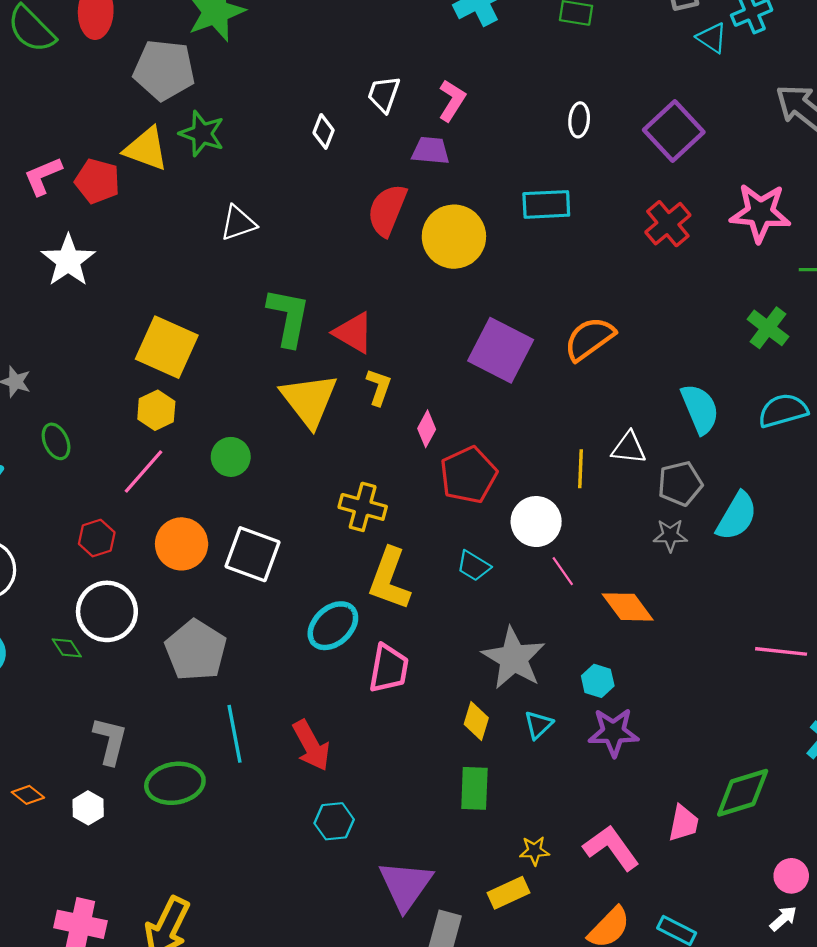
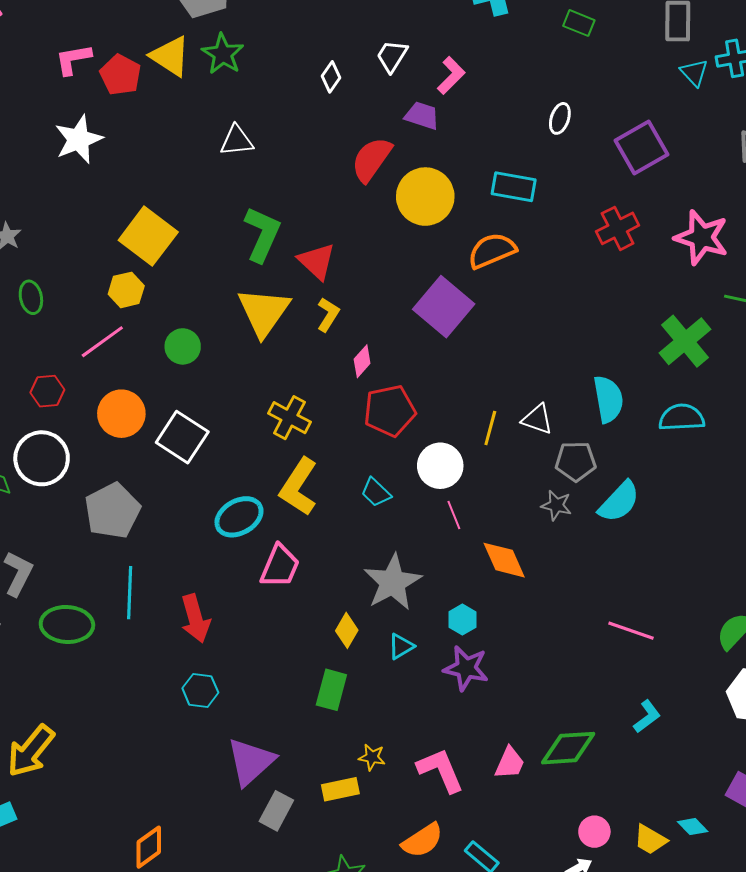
green cross: (768, 328) -> (685, 341), size x1.4
orange semicircle: (589, 339) -> (492, 251), moved

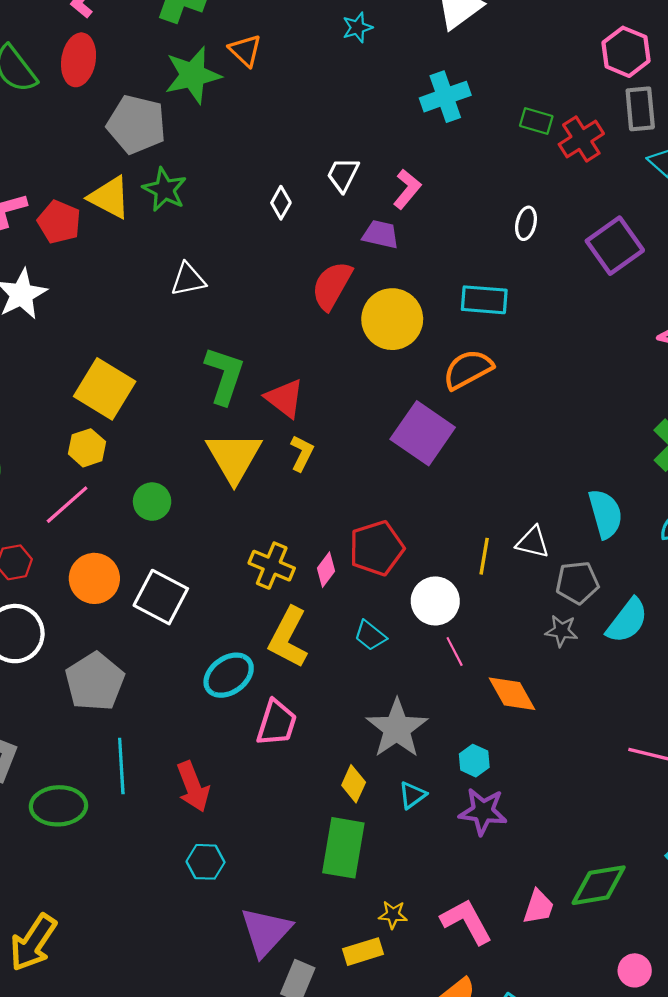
red cross: (618, 228) -> (581, 139), moved
pink diamond: (362, 361) -> (326, 570), moved
green rectangle: (331, 690) -> (343, 848), size x1.4

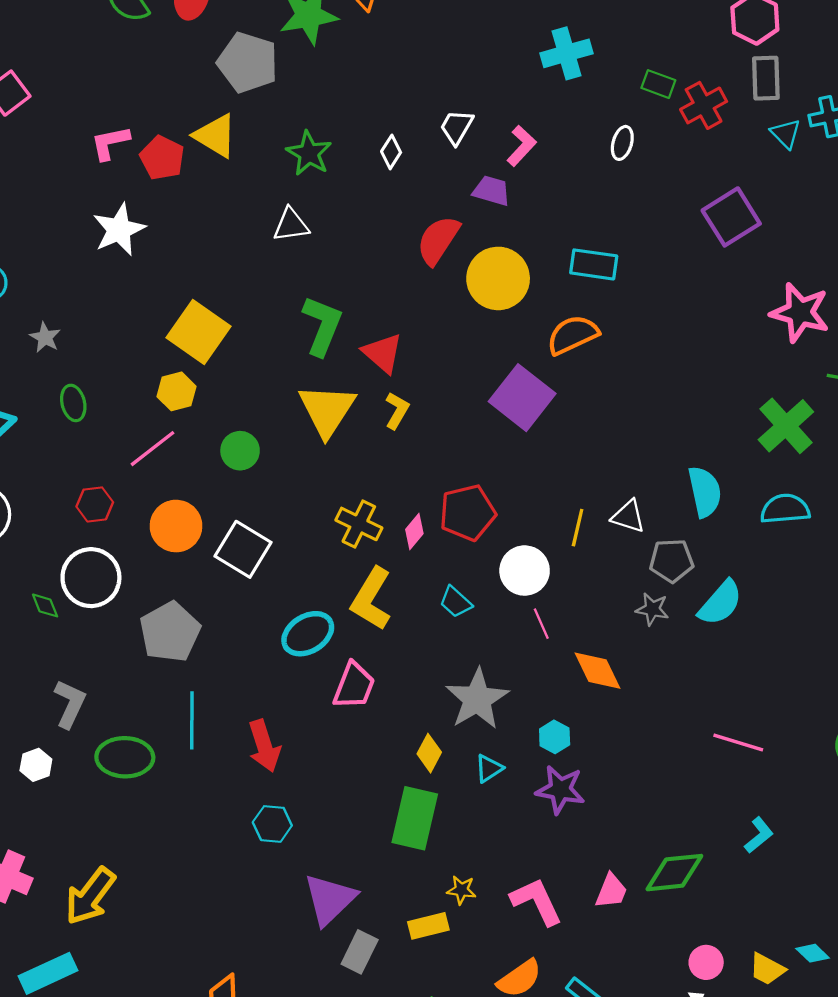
green star: (165, 190) -> (309, 153), moved
white ellipse: (526, 223) -> (622, 143), moved

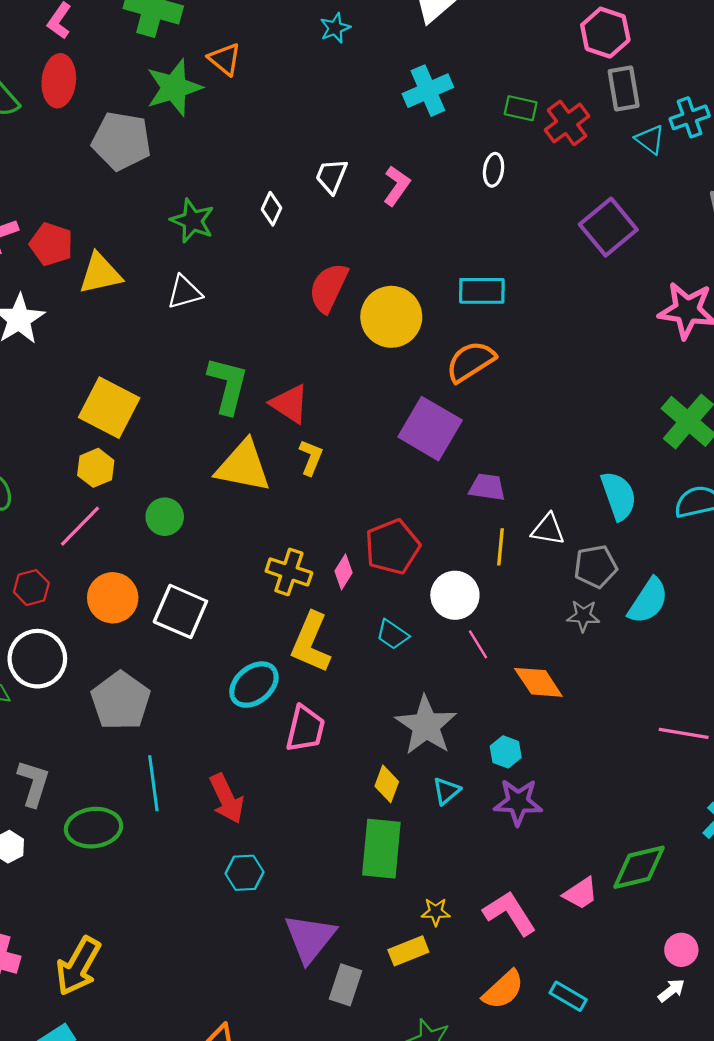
yellow triangle: (215, 136) -> (100, 274), moved, turned -36
purple trapezoid: (491, 191) -> (487, 487), moved
yellow triangle: (327, 410) -> (243, 466), turned -44
pink trapezoid: (611, 891) -> (581, 893), turned 42

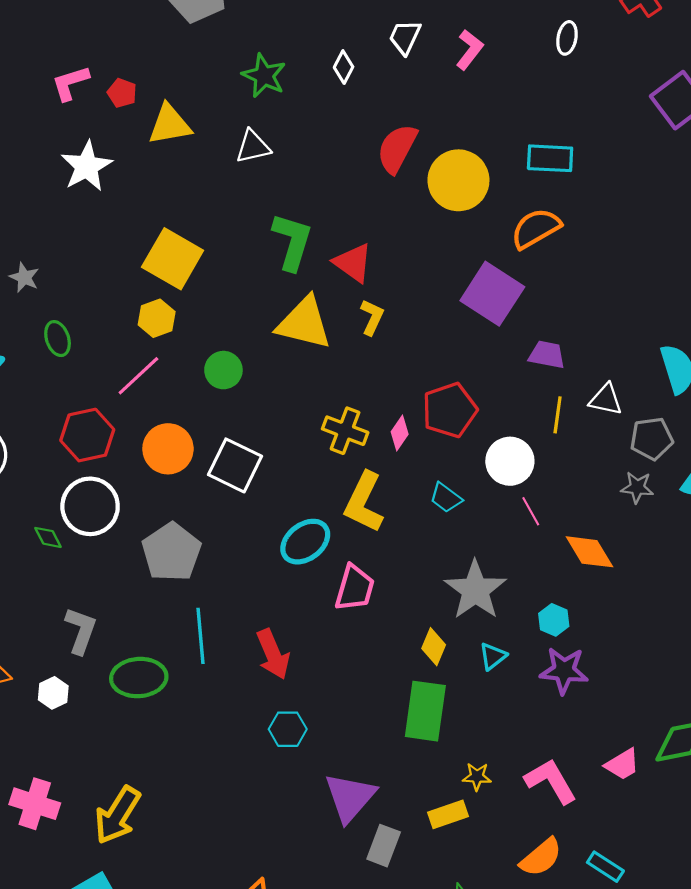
red pentagon: (51, 244) -> (122, 93), size x0.7
red hexagon: (31, 588) -> (87, 435), size x1.5

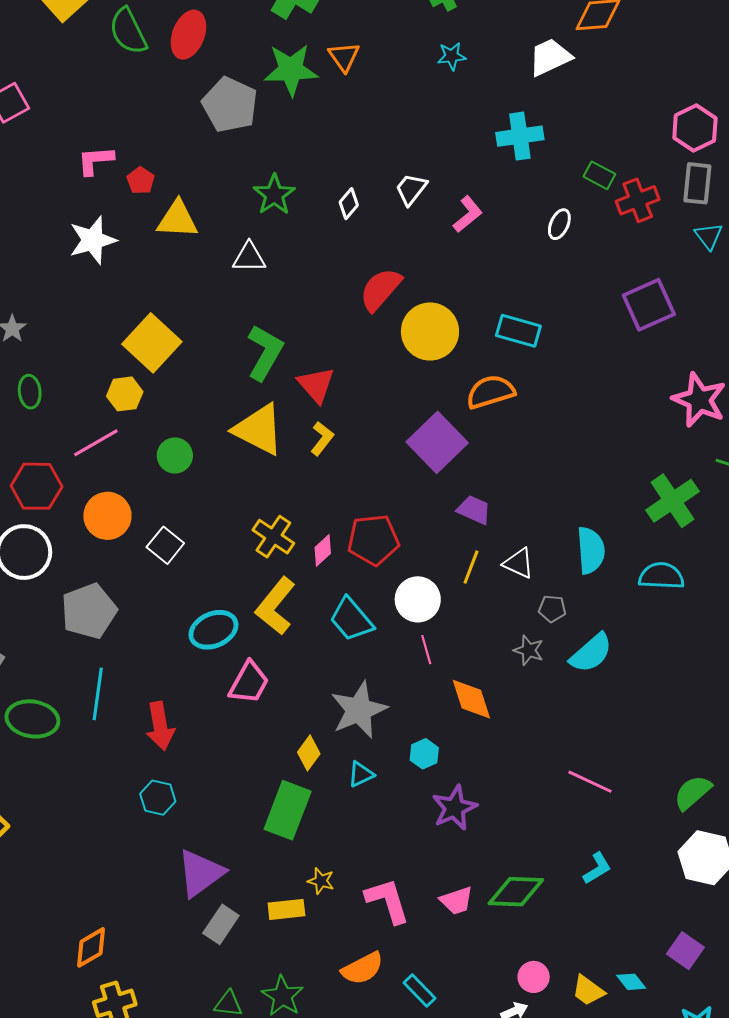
gray pentagon: (652, 439) -> (552, 609), size x0.7
white square: (235, 465) -> (165, 545), size x0.7
cyan trapezoid: (446, 498) -> (351, 619), size x1.5
purple star: (564, 671) -> (454, 808), moved, turned 30

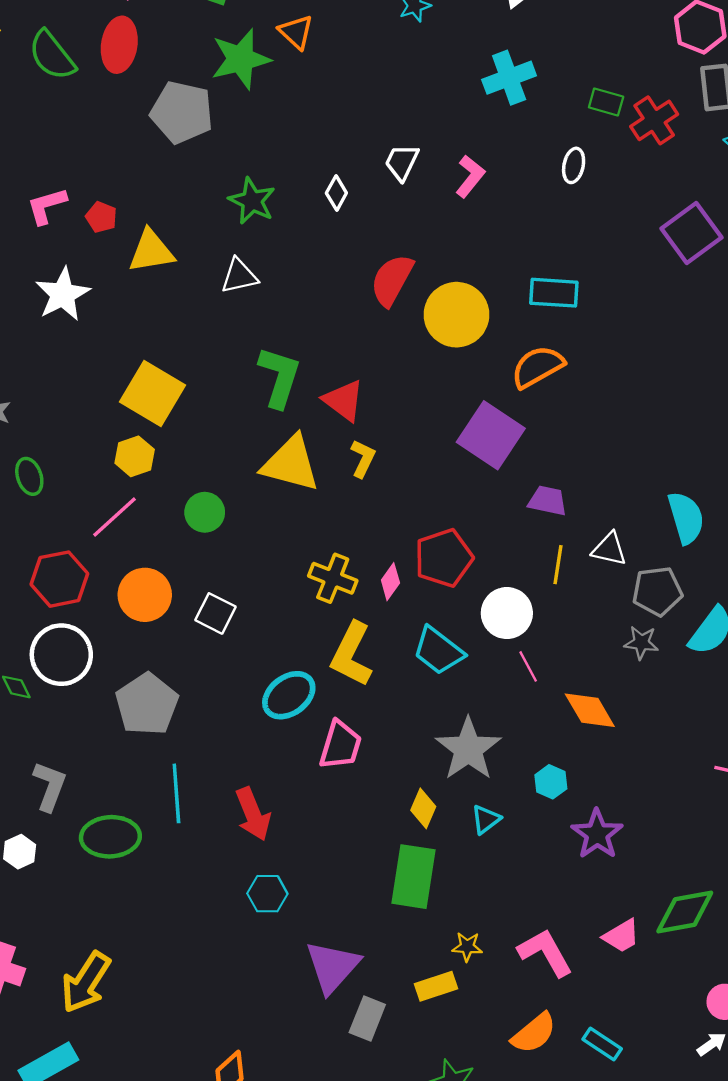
gray pentagon: (552, 609) -> (657, 591), size x1.6

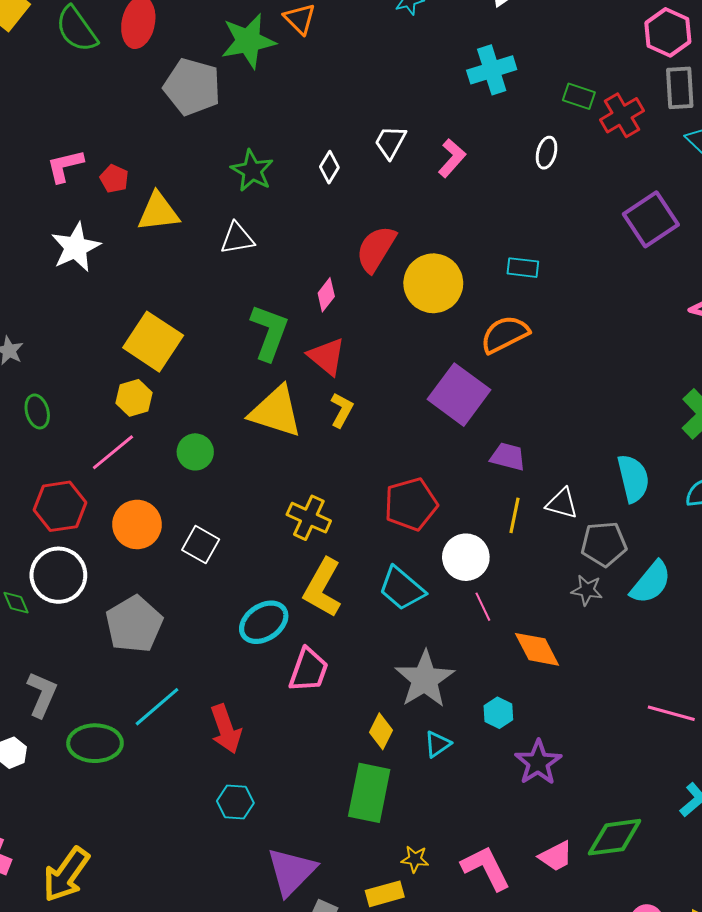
cyan rectangle: (554, 293) -> (523, 268), size x0.7
pink diamond: (390, 582) -> (326, 295), moved
cyan line: (176, 793) -> (157, 707), turned 51

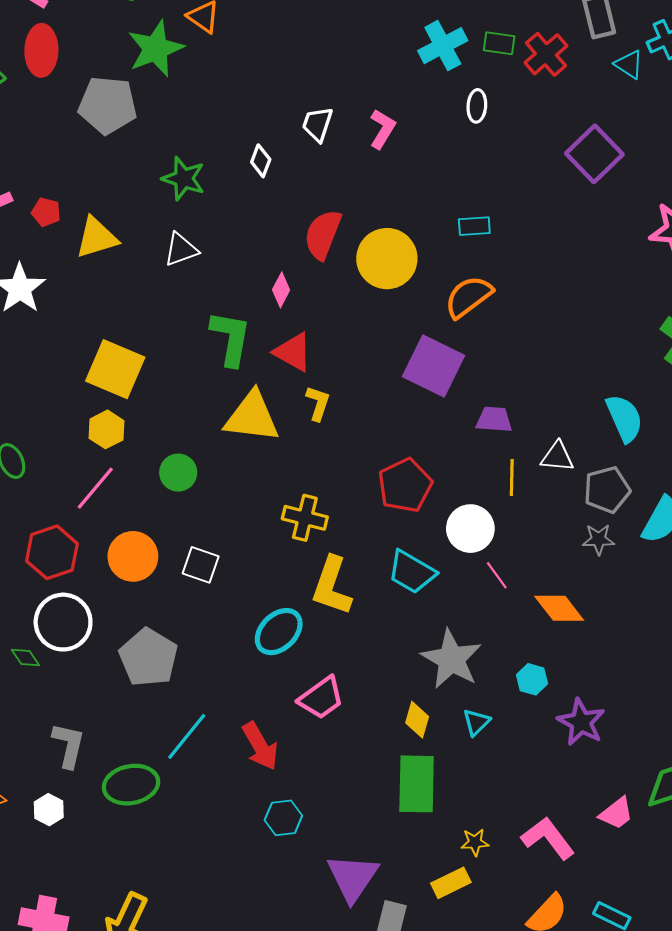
cyan cross: (492, 70) -> (443, 46), moved
pink trapezoid: (309, 670) -> (321, 698), moved, turned 45

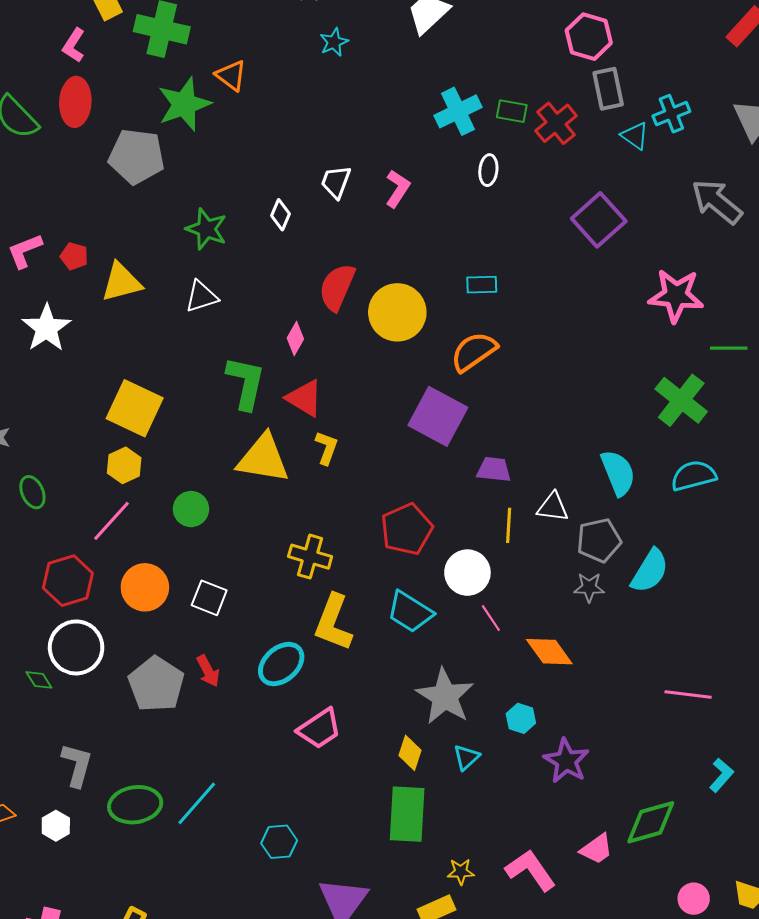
cyan line: (187, 736) -> (197, 803), moved
red arrow: (260, 746) -> (208, 671), moved, size x0.7

